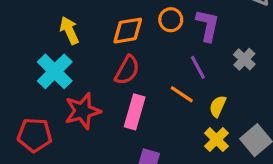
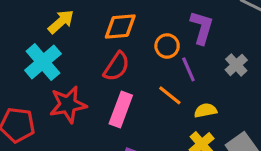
orange circle: (171, 20) -> (167, 46), moved
yellow arrow: (69, 30) -> (61, 22), turned 68
yellow semicircle: (218, 106) -> (205, 110), turned 50

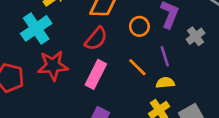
gray cross: (236, 65) -> (196, 36), moved
purple line: (188, 69) -> (165, 56), moved

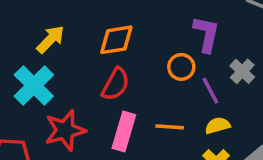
orange circle: (139, 26) -> (181, 67), moved
gray cross: (196, 36) -> (242, 71), moved
orange line: (137, 67) -> (170, 127), moved, turned -30

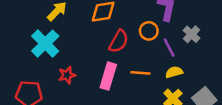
red semicircle: (116, 84) -> (119, 41), moved
red star: (65, 130) -> (67, 75), size x0.6

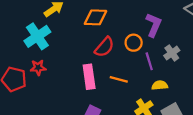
yellow semicircle: (174, 72) -> (160, 85), moved
red star: (67, 75) -> (38, 68), moved
pink rectangle: (108, 76) -> (89, 77), turned -35

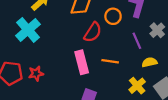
orange circle: (134, 43) -> (113, 16), moved
red star: (38, 68) -> (36, 73), moved

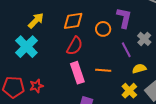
red semicircle: (93, 32) -> (75, 46), moved

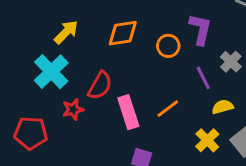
red semicircle: (75, 46) -> (100, 86), moved
orange line: (103, 70) -> (168, 109), turned -42
red star: (36, 86) -> (73, 109), moved

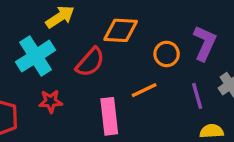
red semicircle: (100, 86) -> (90, 62), moved
orange line: (168, 109) -> (144, 90), moved

